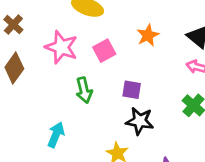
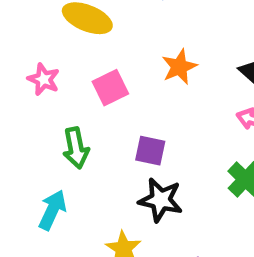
pink star: (61, 47) -> (44, 79), size x0.6
cyan arrow: (56, 135) -> (52, 210), moved

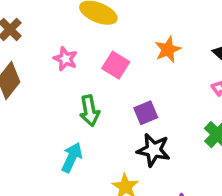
pink square: (110, 88) -> (116, 65), turned -32
purple square: (150, 151) -> (146, 113), turned -35

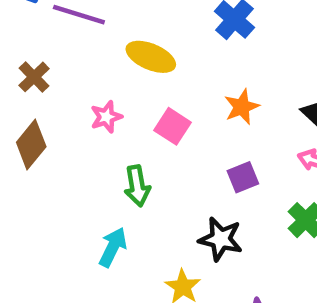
pink star: (65, 59) -> (106, 117), turned 30
purple square: (146, 113) -> (243, 177), moved

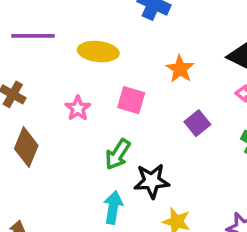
green arrow: (137, 186) -> (118, 154), turned 60
black star: (221, 239) -> (152, 181), moved

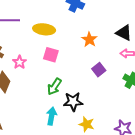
pink square: (131, 100) -> (51, 55), moved
pink star: (78, 108) -> (19, 62), moved

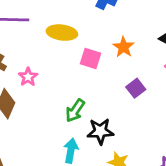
pink square: (51, 55) -> (90, 58), moved

